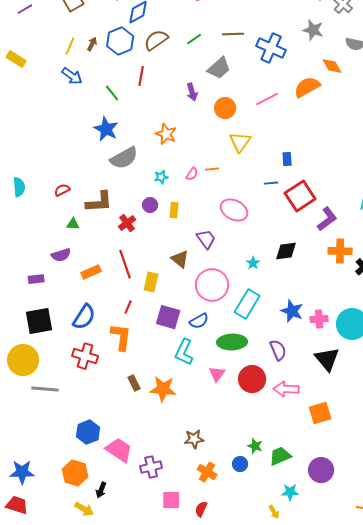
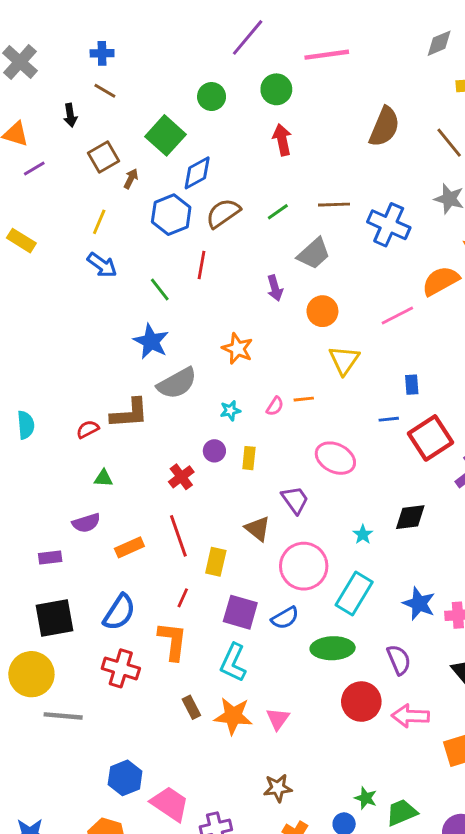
brown arrow: (92, 44) -> (131, 179), moved
pink line: (267, 99) -> (397, 315), moved
brown L-shape: (99, 202) -> (129, 413), moved
cyan L-shape: (184, 352) -> (233, 663), moved
pink triangle: (217, 374) -> (278, 719), moved

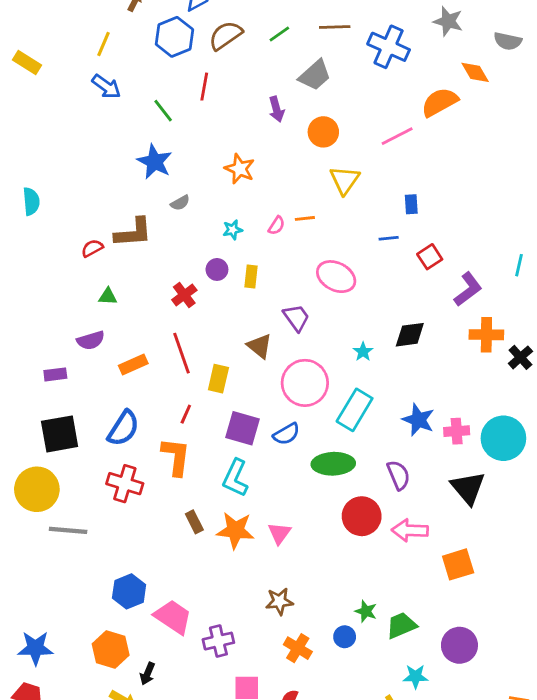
gray semicircle: (177, 383) -> (180, 203), size x0.5
cyan semicircle: (26, 425) -> (31, 201), moved
red square: (430, 438) -> (430, 257), size x0.6

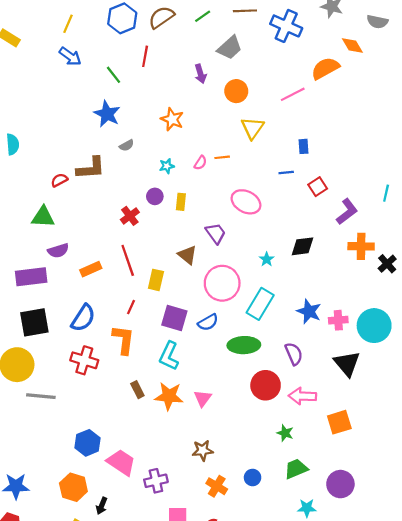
green triangle: (108, 296) -> (43, 217), moved, size x1.6
purple rectangle: (55, 374) -> (31, 277), size x1.8
green star: (366, 611) -> (285, 433), moved

